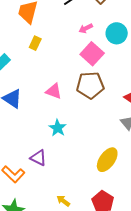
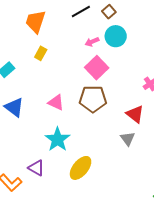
cyan circle: (117, 33) -> (116, 36), moved
cyan star: (58, 128) -> (58, 139), size x1.4
yellow ellipse: (107, 160) -> (81, 168), moved

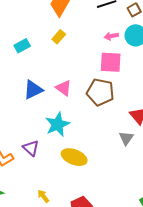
pink square: (97, 68) -> (111, 62), turned 35
blue triangle: (14, 107) -> (33, 90), moved, turned 45
yellow ellipse: (81, 168) -> (74, 157), turned 60

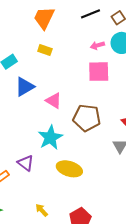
yellow rectangle: (59, 37) -> (45, 50), turned 72
blue triangle: (33, 90) -> (25, 87), moved
brown pentagon: (100, 92) -> (87, 118), moved

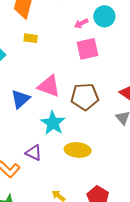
blue triangle: (25, 87) -> (20, 99), moved
pink triangle: (54, 101) -> (49, 86), size x1.4

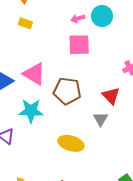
cyan star: (53, 123) -> (31, 111), turned 30
yellow ellipse: (78, 150) -> (71, 143), moved

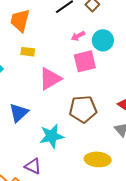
cyan circle: (102, 16) -> (103, 40), moved
pink triangle: (34, 74) -> (50, 79), moved, turned -50

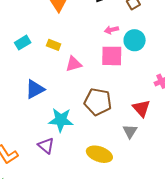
yellow rectangle: (28, 52) -> (54, 45), moved
pink triangle: (50, 79) -> (74, 64), size x0.7
purple triangle: (33, 166) -> (46, 146), moved

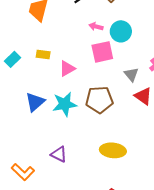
pink arrow: (111, 30) -> (96, 27), turned 40
cyan star: (61, 120) -> (65, 104), moved
gray triangle: (130, 131) -> (131, 74), moved

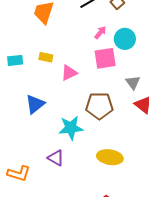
pink arrow: (96, 27) -> (100, 33), turned 112
cyan rectangle: (13, 59) -> (15, 60), turned 35
cyan star: (65, 104) -> (71, 128), moved
orange L-shape: (23, 172) -> (19, 173), turned -30

